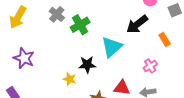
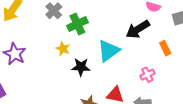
yellow star: (70, 79) -> (63, 49), moved

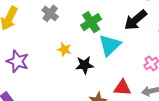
green cross: (77, 24) -> (91, 22), moved

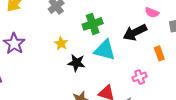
cyan triangle: (110, 45) -> (105, 50), turned 45

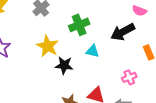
yellow star: (61, 43) -> (48, 46), size x1.5
cyan triangle: (105, 50) -> (93, 51), size x0.6

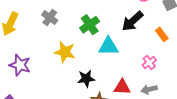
cyan triangle: (93, 51) -> (108, 46), size x1.5
black star: (64, 65) -> (86, 79), moved

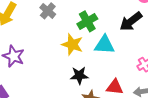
yellow star: (65, 52) -> (72, 45), moved

